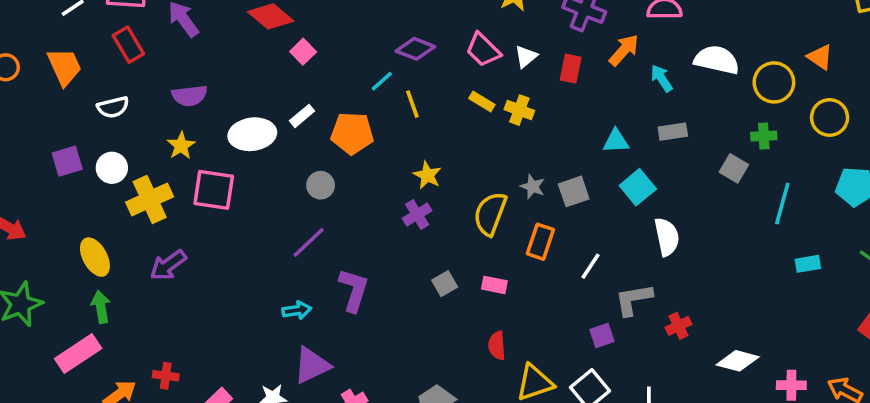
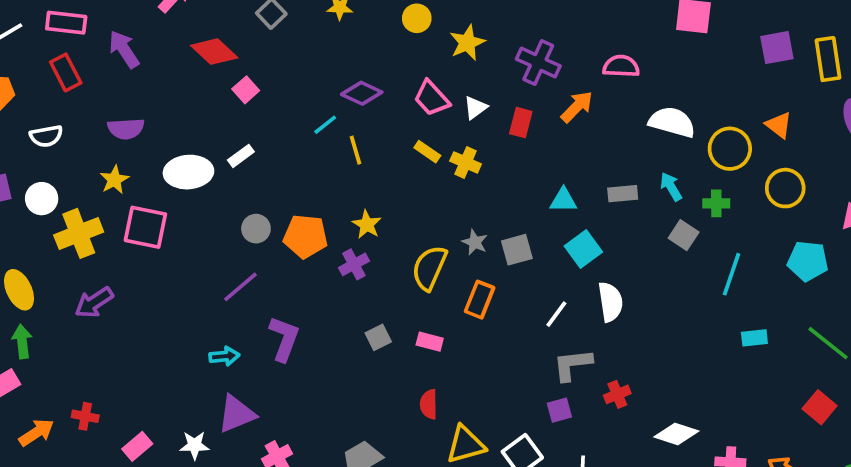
cyan arrow: (662, 78) -> (671, 187), moved
orange pentagon: (352, 133) -> (305, 236), moved
white line: (590, 266) -> (556, 314), moved
purple square: (602, 336) -> (559, 410), moved

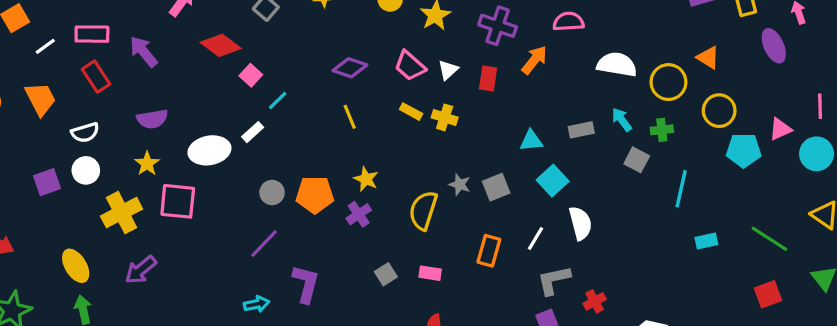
cyan line: (325, 125) -> (278, 101), moved
white circle: (42, 199) -> (86, 170), moved
cyan pentagon: (808, 261) -> (744, 150), moved
orange rectangle: (480, 300) -> (489, 251), moved
red square: (820, 407) -> (768, 294), turned 36

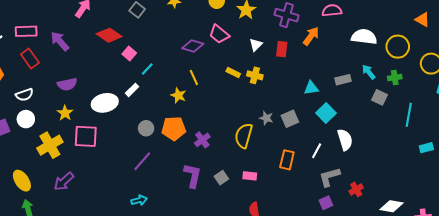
orange triangle: (708, 58) -> (423, 20), moved
pink trapezoid: (410, 66) -> (219, 34), moved
yellow star: (366, 179) -> (178, 95), moved
purple L-shape: (306, 284) -> (193, 176), moved

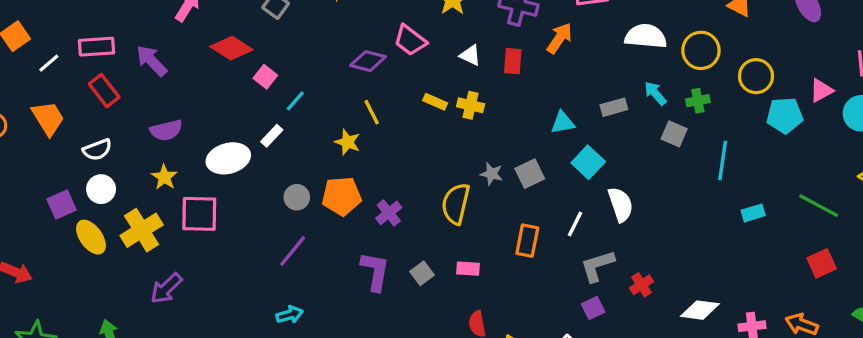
white triangle: (256, 45) -> (470, 55), turned -48
yellow ellipse: (22, 181) -> (91, 237), moved

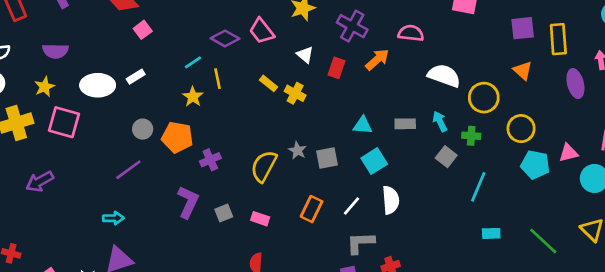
cyan line: (295, 101) -> (193, 62), moved
purple arrow: (166, 288) -> (40, 181), moved

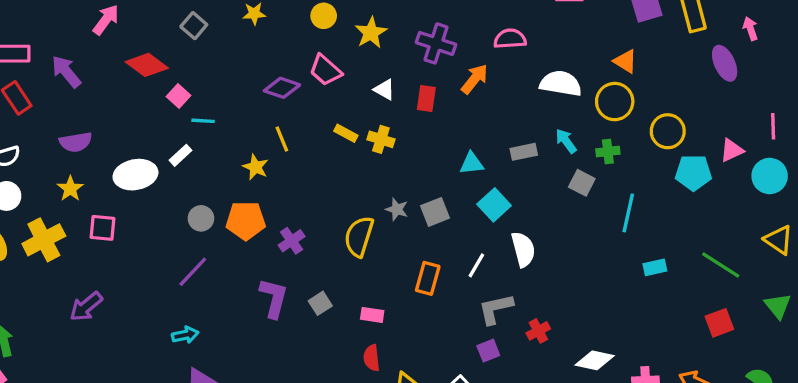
cyan line: (193, 62) -> (203, 121), moved, turned 48
orange triangle: (523, 71) -> (625, 61), moved
pink square: (64, 122) -> (103, 228), size x0.7
pink rectangle: (260, 219) -> (372, 315), moved

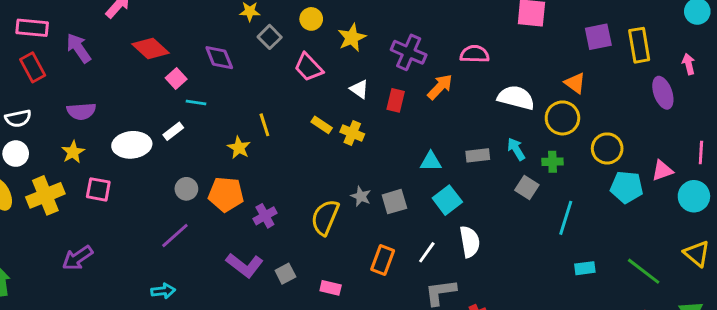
gray square: (194, 26) -> (270, 37), moved
purple diamond: (282, 88) -> (219, 58), moved, turned 44
purple L-shape: (274, 298) -> (245, 265), turned 108

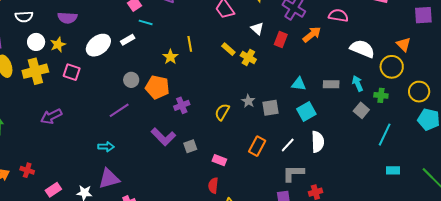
white ellipse: (132, 145) -> (98, 45), turned -40
white circle: (16, 154) -> (36, 42), moved
yellow semicircle: (325, 217) -> (222, 112), size x0.7

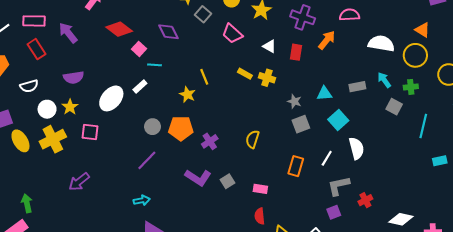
gray star: (248, 101) -> (294, 101), moved

